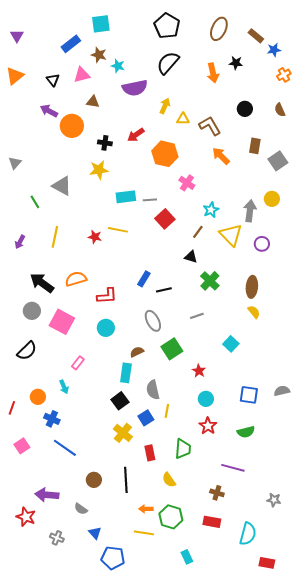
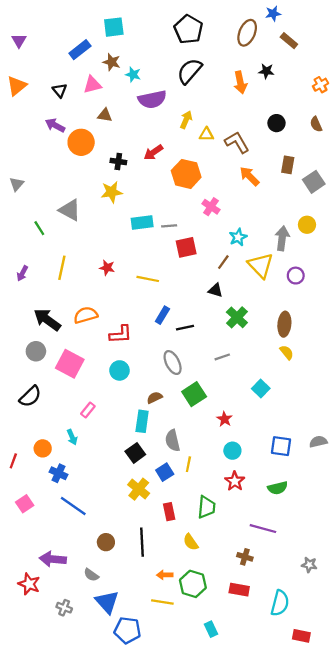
blue star: (274, 50) -> (273, 14), moved
red square: (165, 219) -> (186, 247), turned 30
yellow line: (118, 230) -> (148, 279), moved
blue triangle: (95, 533) -> (107, 602), size x1.6

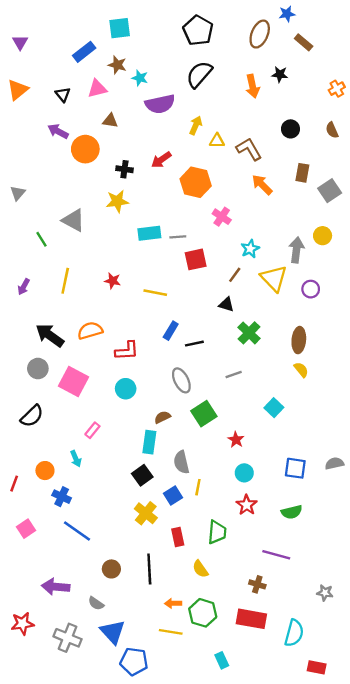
red star: (29, 584) -> (22, 624), moved, turned -30
red rectangle: (239, 590) -> (251, 619), size x1.4
gray cross: (64, 608) -> (68, 638), size x1.6

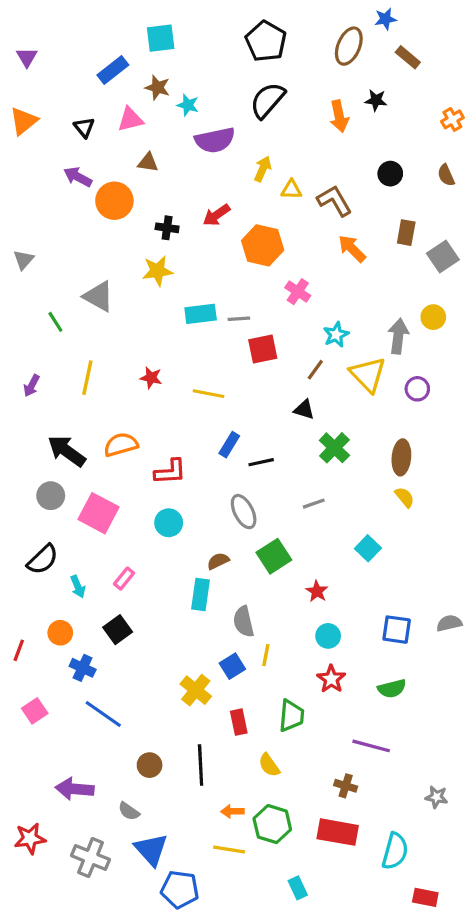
cyan arrow: (76, 459) -> (78, 587), moved
black square: (142, 475) -> (118, 630), moved

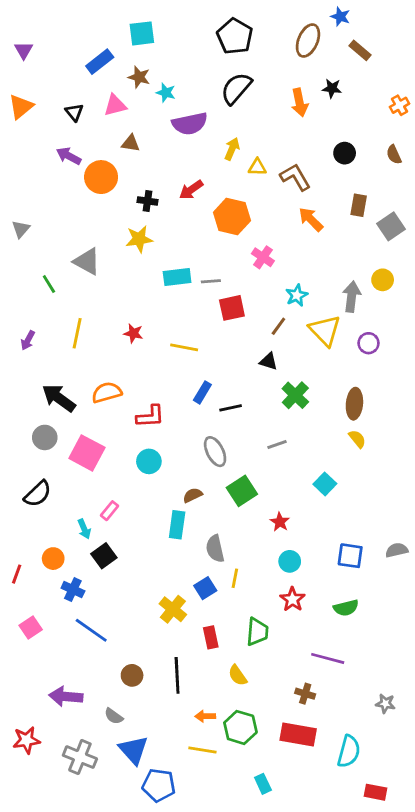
blue star: (385, 19) -> (340, 17), turned 30
cyan arrow: (78, 587) -> (84, 529), moved

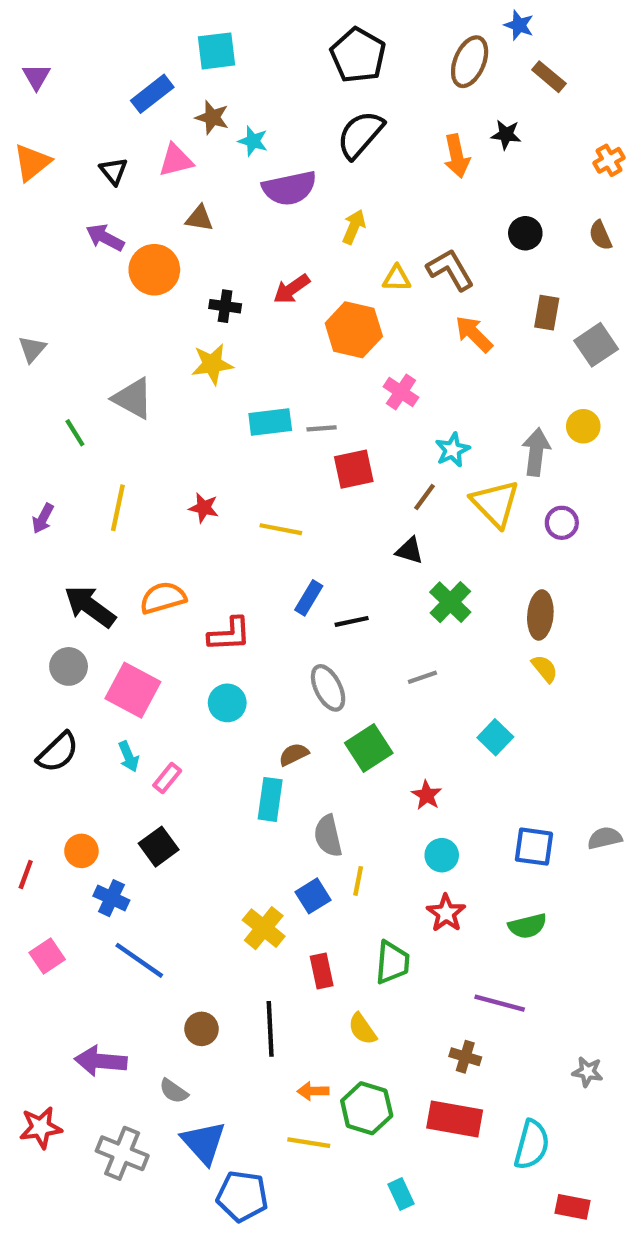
yellow triangle: (257, 167) -> (397, 278), moved
cyan arrow: (84, 529) -> (129, 757), moved

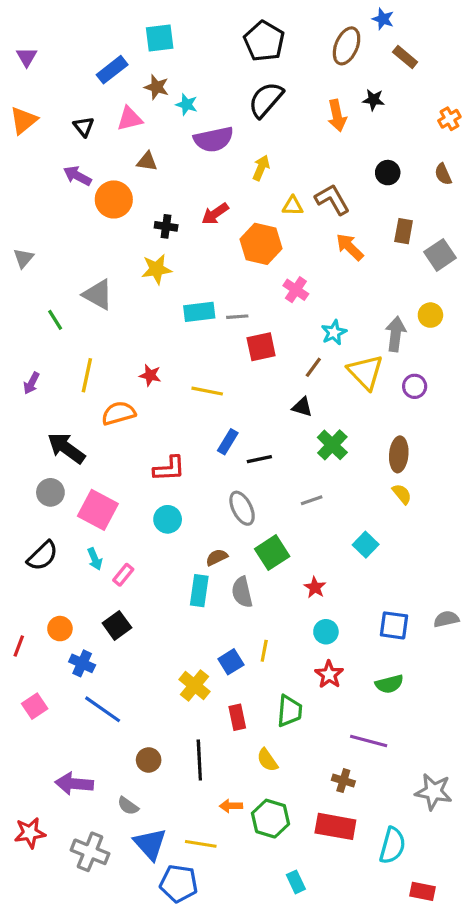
orange semicircle: (163, 598) -> (119, 413), moved
gray semicircle: (328, 836) -> (242, 592), moved
gray star: (588, 1072) -> (434, 792), size x1.6
yellow line: (309, 1143) -> (201, 844), moved

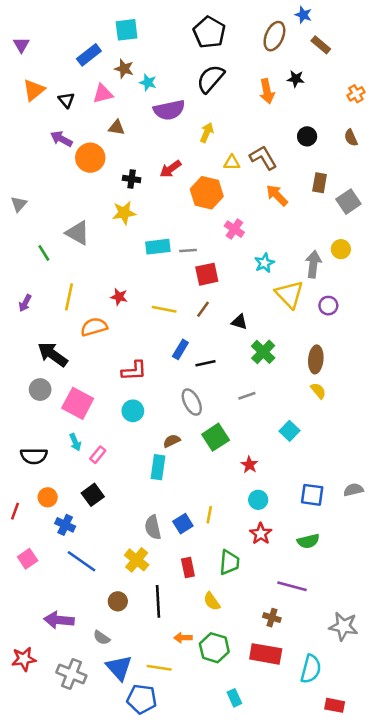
orange triangle: (24, 120) -> (34, 90), moved
brown line: (313, 367) -> (203, 309), moved
black semicircle: (43, 556) -> (34, 456), moved, turned 44
gray semicircle: (242, 592) -> (153, 527), moved
yellow cross: (195, 686) -> (137, 560), moved

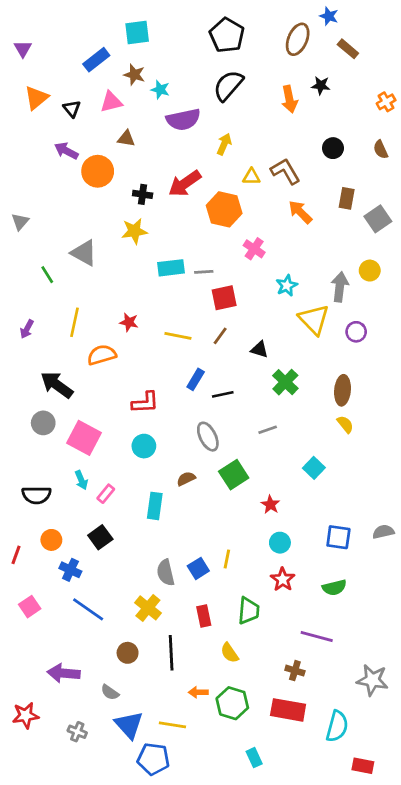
red arrow: (170, 169) -> (185, 183), size x1.4
cyan rectangle: (158, 467) -> (155, 506), moved
gray cross: (71, 674) -> (77, 732), size x0.6

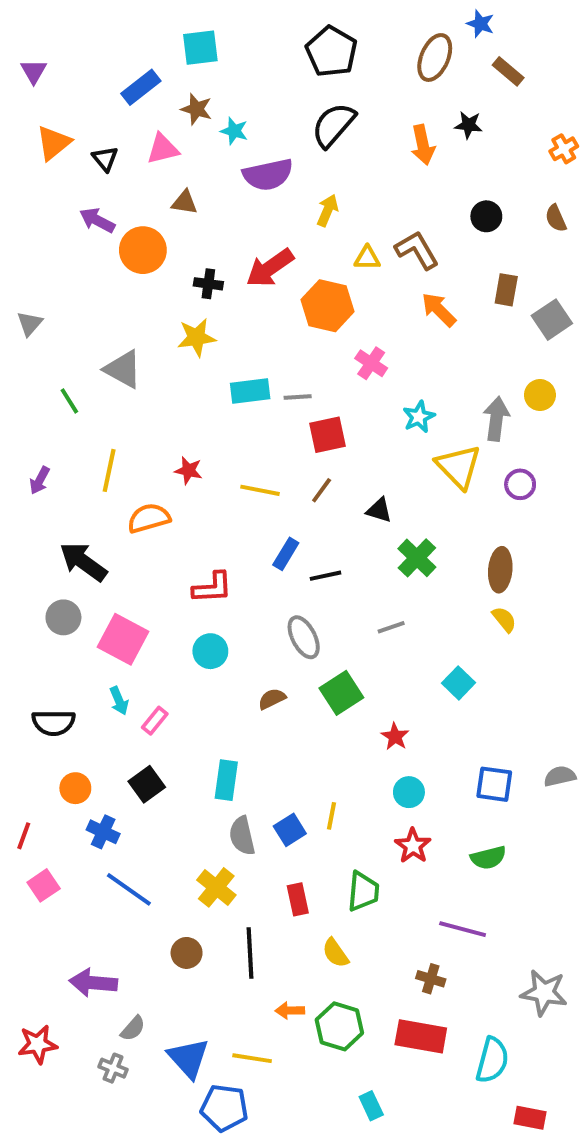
cyan rectangle: (155, 506) -> (226, 780), moved
red line: (16, 555) -> (24, 836), moved
gray semicircle: (110, 692) -> (133, 1028), moved, turned -84

